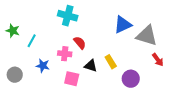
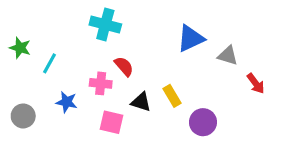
gray triangle: (147, 36) -> (228, 56), size x0.6
red arrow: (158, 60) -> (256, 83), moved

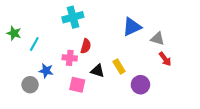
cyan cross: (105, 25) -> (73, 17), turned -30
red semicircle: (124, 66) -> (86, 46), turned 56
red arrow: (256, 83) -> (165, 59), moved
gray circle: (23, 116) -> (30, 85), moved

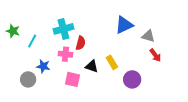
cyan cross: (73, 17) -> (63, 29), moved

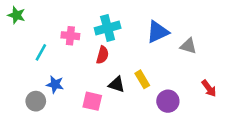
cyan cross: (63, 29) -> (108, 28), moved
green star: (13, 31) -> (17, 15), moved
pink cross: (65, 54) -> (70, 36), moved
red arrow: (155, 55) -> (209, 88), moved

